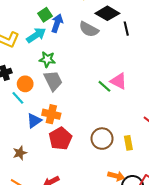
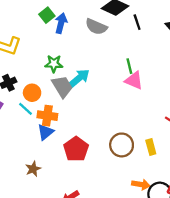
cyan arrow: (36, 35) -> (79, 78), moved
green line: (104, 86) -> (129, 66), moved, turned 40
orange cross: (51, 114) -> (47, 116), moved

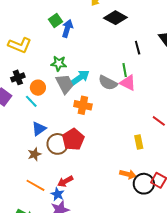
black line: (137, 22) -> (138, 48), moved
gray semicircle: (96, 27) -> (108, 83), moved
orange cross: (47, 116) -> (83, 105), moved
blue triangle: (45, 132) -> (39, 129), moved
brown circle: (122, 145) -> (58, 144), moved

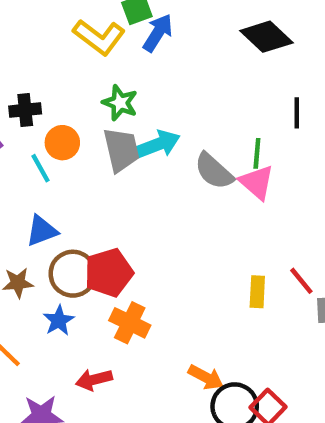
yellow L-shape: (20, 45) -> (99, 37), moved
orange cross: (83, 105) -> (130, 323), moved
yellow rectangle: (139, 142) -> (257, 292), moved
red arrow: (65, 181) -> (94, 380), moved
blue star: (57, 194) -> (59, 320), moved

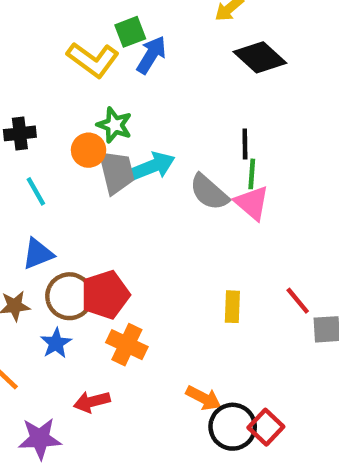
black line: (297, 113) -> (245, 144), moved
orange circle: (62, 143) -> (89, 150), moved
yellow rectangle: (257, 292) -> (232, 307), moved

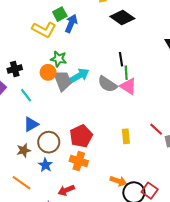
red pentagon: (105, 295) -> (81, 136), moved

